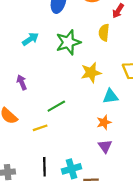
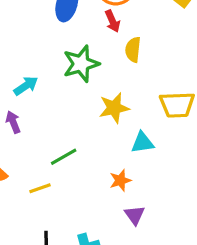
red arrow: (118, 11) -> (112, 21), moved, turned -56
cyan arrow: (30, 39) -> (26, 86), moved
orange star: (104, 122) -> (120, 180), moved

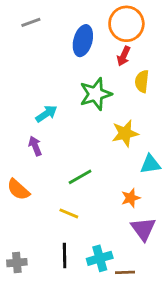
red arrow: (112, 21) -> (124, 56), turned 48
yellow line: (40, 188) -> (69, 213), moved, turned 42
purple triangle: (135, 215) -> (143, 229), size x1.4

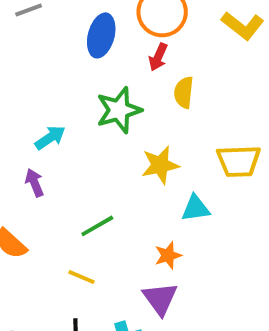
purple triangle: (143, 229) -> (160, 299), moved

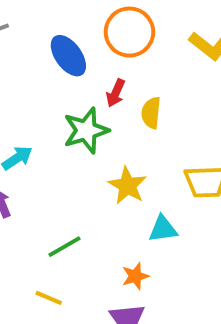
blue ellipse: (101, 35) -> (68, 56), turned -51
red arrow: (158, 57) -> (116, 93), moved
yellow star: (160, 165) -> (127, 186), turned -30

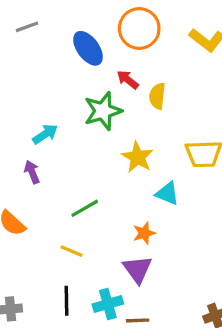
red arrow: (116, 93) -> (128, 80), turned 105
cyan triangle: (163, 229) -> (167, 193), turned 30

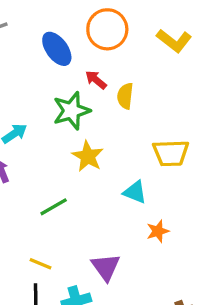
yellow star: (138, 157) -> (88, 156), moved
orange star: (144, 233) -> (158, 231), moved
yellow line: (72, 251) -> (41, 264), moved

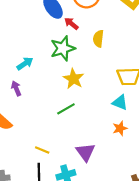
red arrow: (96, 80) -> (71, 24), moved
cyan triangle: (135, 192) -> (120, 102), moved
green line: (54, 207) -> (66, 109), moved

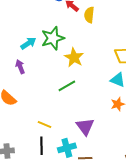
yellow semicircle: (98, 39) -> (89, 15), moved
green star: (63, 48) -> (53, 38), moved

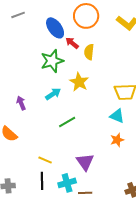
green star: (53, 38) -> (52, 61), moved
cyan arrow: (28, 43) -> (53, 94), moved
yellow star: (74, 58) -> (79, 82), moved

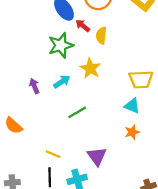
purple arrow: (21, 103) -> (34, 86), moved

